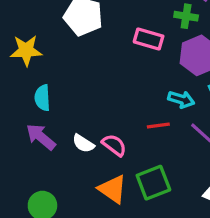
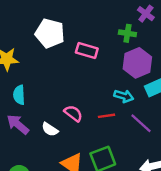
pink rectangle: (149, 39) -> (87, 51), moved
pink semicircle: (114, 145) -> (73, 113), moved

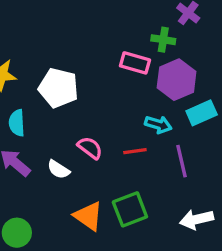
white pentagon: (50, 33) -> (58, 88), moved
pink rectangle: (87, 51) -> (135, 63), moved
purple line: (141, 123) -> (182, 161), turned 35

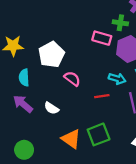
white pentagon: (58, 88) -> (51, 55), turned 30
pink semicircle: (90, 148) -> (72, 79), moved

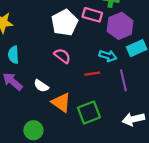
white pentagon: (51, 55) -> (65, 23), moved
orange triangle: (71, 139) -> (61, 102), moved
green circle: (24, 150) -> (33, 130), moved

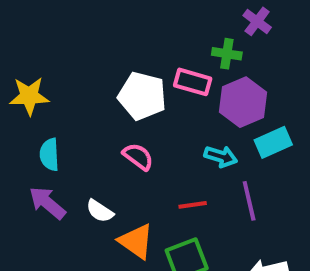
white pentagon: (65, 23) -> (142, 96), turned -30
red line: (92, 74) -> (193, 205), moved

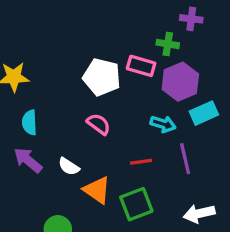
purple cross: (257, 21) -> (191, 19), turned -30

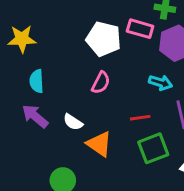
pink semicircle: (99, 124) -> (101, 83), turned 80
green square: (136, 204) -> (153, 148), moved

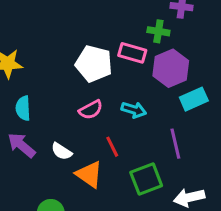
pink semicircle: (101, 83) -> (91, 110), turned 35
cyan arrow: (161, 83) -> (134, 110), moved
red line: (140, 118) -> (112, 147), moved, turned 72

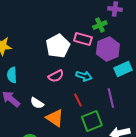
green cross: (158, 31) -> (100, 25), turned -32
white pentagon: (94, 64) -> (58, 46), turned 30
red line: (112, 147) -> (78, 100), moved

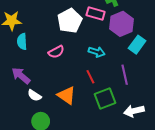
cyan rectangle: (123, 69) -> (137, 45), turned -30
cyan semicircle: (12, 75) -> (22, 41), moved
pink semicircle: (56, 76) -> (56, 52), moved
white semicircle: (37, 103) -> (34, 95), moved

